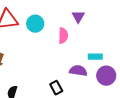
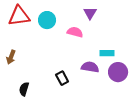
pink semicircle: (63, 36) -> (75, 32), turned -77
black rectangle: (56, 88) -> (62, 78), moved

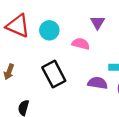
red triangle: (19, 16) -> (18, 26), turned 30
black rectangle: (62, 78) -> (54, 74), moved, size x1.6

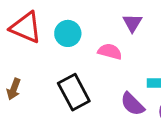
purple semicircle: (98, 83) -> (132, 104), turned -144

